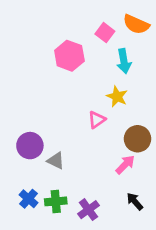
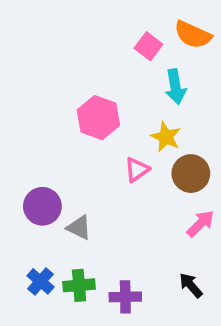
pink hexagon: (69, 56) -> (98, 118), moved
brown circle: (137, 139) -> (191, 174), moved
pink arrow: (125, 165) -> (200, 224), moved
purple cross: (88, 210) -> (125, 297), turned 35

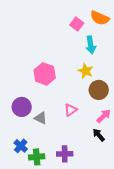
pink hexagon: (98, 118) -> (45, 74), moved
pink triangle: (137, 170) -> (71, 110), moved
green cross: (79, 285) -> (37, 157), moved
black arrow: (191, 285) -> (99, 135), moved

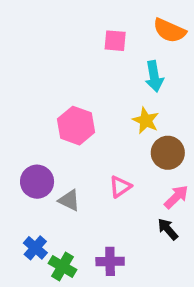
pink square: (77, 24) -> (115, 41), moved, turned -32
green cross: (37, 157) -> (62, 267), turned 35

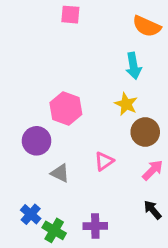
pink square: (115, 41) -> (70, 15), moved
purple circle: (37, 182) -> (37, 141), moved
black arrow: (168, 229) -> (153, 210), moved

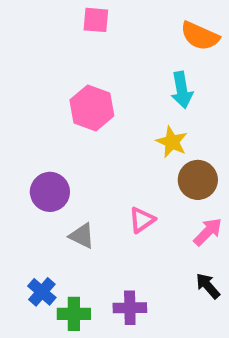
pink hexagon: (66, 109) -> (92, 108), moved
green cross: (54, 230) -> (74, 314), turned -30

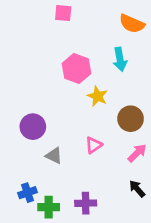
pink hexagon: (92, 108) -> (76, 69), moved
yellow star: (172, 142) -> (98, 96), moved
blue cross: (42, 292) -> (28, 193), turned 30

